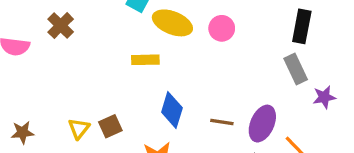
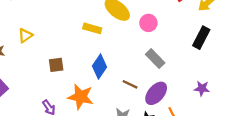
gray rectangle: (296, 69) -> (155, 59), moved, turned -36
yellow triangle: (79, 129) -> (25, 36), moved

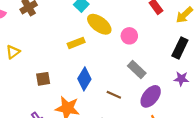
yellow rectangle: (92, 28) -> (76, 43), turned -35
purple star: (202, 88) -> (181, 79), moved
purple ellipse: (156, 93) -> (151, 96), moved

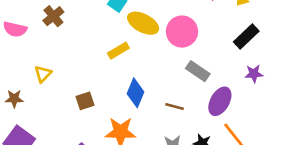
pink circle: (129, 36) -> (182, 32), size x1.5
black rectangle: (180, 48) -> (246, 37), turned 30

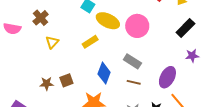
gray rectangle: (198, 71) -> (132, 61), moved
yellow triangle: (43, 74) -> (52, 42), moved
brown star: (14, 99) -> (47, 84), moved

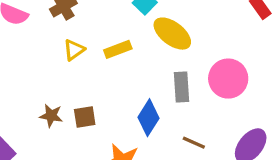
pink circle: (137, 26) -> (228, 79), moved
yellow rectangle: (90, 42) -> (118, 49), moved
gray rectangle: (132, 61) -> (182, 87), moved, turned 42

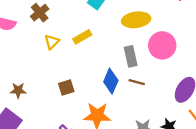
yellow ellipse: (172, 34) -> (136, 20), moved, turned -36
brown star: (51, 116) -> (18, 90), moved
brown line: (194, 143) -> (137, 82), moved

